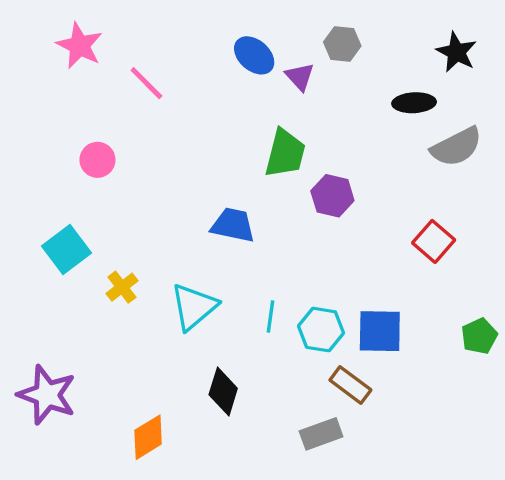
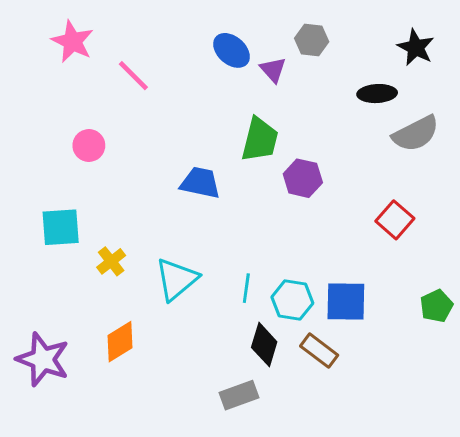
blue trapezoid: (233, 225) -> (200, 183), moved
cyan square: (66, 250) -> (61, 227), turned 33
black diamond: (223, 392) -> (264, 345), moved
gray rectangle: (321, 434) -> (239, 395), moved
orange diamond: (148, 437) -> (120, 342), moved

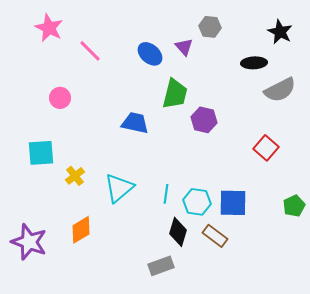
blue ellipse: (231, 50) -> (150, 54), moved

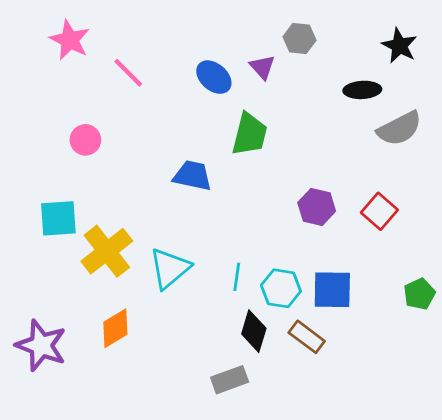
purple hexagon: (204, 120) -> (317, 207), moved
yellow cross: (75, 176) -> (107, 251), size x1.8

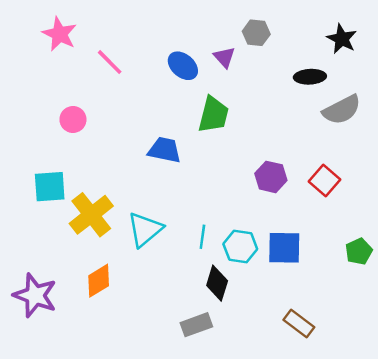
brown rectangle: (307, 337) -> (299, 323), moved

